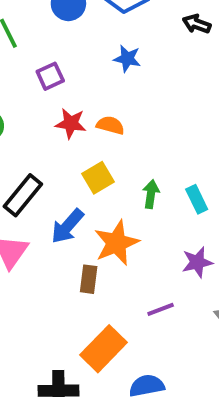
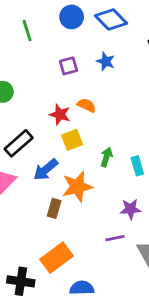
purple square: (50, 76) -> (69, 66), moved
red star: (71, 123) -> (60, 115), moved
purple line: (161, 309) -> (115, 238), moved

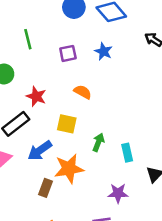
green line: (27, 31) -> (28, 39), moved
red star: (60, 115) -> (36, 96), moved
yellow square: (72, 140) -> (67, 124), turned 30

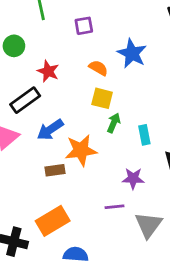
blue star: (103, 51) -> (132, 53), moved, size x1.5
yellow square: (67, 124) -> (102, 98), moved
brown rectangle: (45, 188) -> (55, 170), turned 60

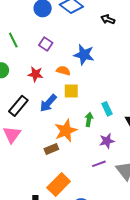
purple square: (84, 26) -> (46, 44), turned -32
red star: (48, 71) -> (36, 74), moved
green arrow: (114, 123) -> (89, 120), moved
blue arrow: (50, 130) -> (48, 103), moved

